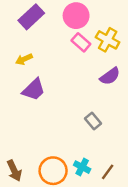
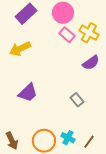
yellow arrow: (24, 59) -> (20, 49), size x1.5
purple trapezoid: (34, 90) -> (28, 93), moved

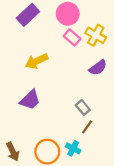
yellow arrow: (20, 49) -> (36, 61), moved
brown line: (89, 142) -> (87, 127), moved

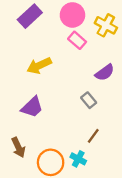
yellow cross: (96, 35) -> (106, 25), moved
gray rectangle: (83, 107) -> (89, 100), moved
brown arrow: (13, 152) -> (18, 147), moved

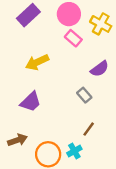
brown arrow: (18, 147) -> (17, 140), turned -84
cyan cross: (78, 159) -> (74, 151), turned 32

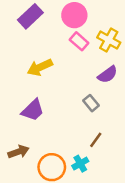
yellow cross: (101, 24) -> (109, 40), moved

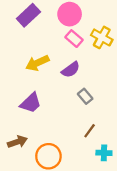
purple semicircle: (108, 75) -> (71, 70), moved
cyan cross: (80, 164) -> (104, 153), moved, turned 32

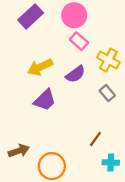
yellow cross: (102, 37) -> (108, 60), moved
gray rectangle: (85, 96) -> (107, 93), moved
purple trapezoid: (31, 103) -> (45, 100), moved

